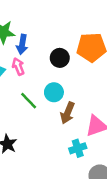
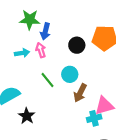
cyan cross: (78, 148) -> (94, 118), moved

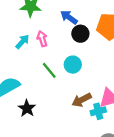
blue arrow: (45, 31) -> (69, 17), moved, turned 112
cyan arrow: (22, 53) -> (22, 42), turned -40
brown arrow: (80, 93) -> (82, 100), moved, turned 36

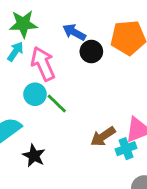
pink arrow: (42, 39) -> (43, 64), size x1.6
cyan arrow: (22, 42) -> (15, 52), moved
cyan circle: (73, 65) -> (35, 94), moved

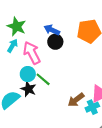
green star: (23, 24) -> (17, 26), turned 30
black circle: (91, 52) -> (55, 42), moved
black star: (34, 156) -> (28, 89), moved

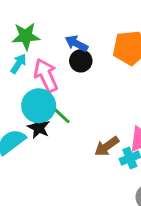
green star: (17, 26) -> (26, 36), turned -30
cyan circle: (28, 74) -> (39, 106), size x1.5

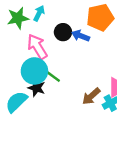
blue arrow: (76, 43) -> (81, 36), moved
cyan arrow: (18, 64) -> (39, 13), moved

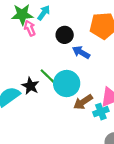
blue arrow: (81, 36) -> (81, 52), moved
pink arrow: (37, 47) -> (30, 28), moved, size x0.6
cyan circle: (34, 71) -> (67, 83), moved

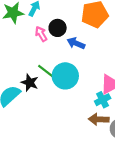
pink arrow: (30, 28) -> (41, 34), moved
brown arrow: (83, 102) -> (99, 119), moved, turned 42

